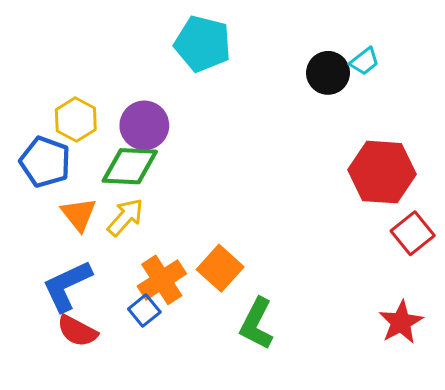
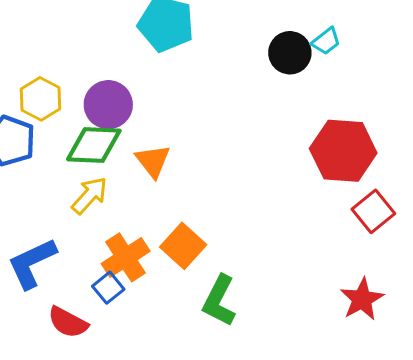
orange triangle: (79, 214) -> (153, 161), moved
red semicircle: (77, 331) -> (68, 322), moved

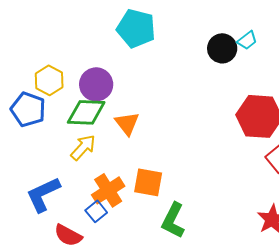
orange square: (183, 246) -> (148, 182), turned -32

